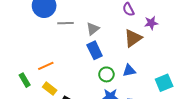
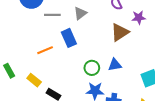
gray triangle: (93, 29) -> (80, 13), moved
blue rectangle: (95, 50) -> (69, 38), moved
orange line: (46, 66) -> (45, 50), moved

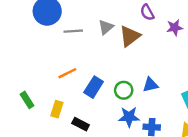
brown triangle: (120, 32) -> (130, 36), moved
blue rectangle: (69, 38) -> (94, 87), moved, turned 60
yellow rectangle: (34, 80) -> (57, 109), turned 72

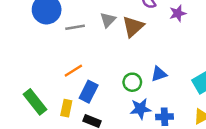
blue rectangle: (94, 87) -> (89, 92), moved
green rectangle: (27, 100) -> (35, 102), size x1.5

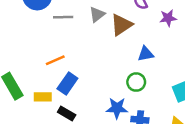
blue triangle: (159, 74) -> (146, 54), moved
green circle: (132, 82) -> (136, 82), moved
yellow rectangle: (66, 108) -> (43, 97), turned 70

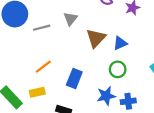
brown triangle: (121, 25) -> (96, 38), moved
blue rectangle: (67, 84) -> (74, 78), moved
yellow rectangle: (43, 97) -> (37, 92), moved

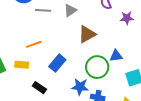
blue triangle: (120, 43) -> (116, 56), moved
green circle: (118, 69) -> (97, 67), size x1.5

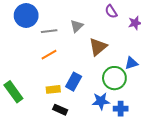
orange line: (34, 44) -> (49, 55), moved
yellow rectangle: (22, 65) -> (53, 89), moved

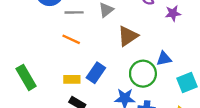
orange line: (49, 55) -> (71, 39), turned 49

